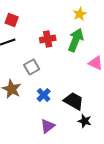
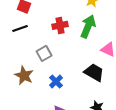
black trapezoid: (74, 101) -> (94, 72), moved

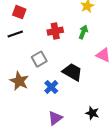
green arrow: (88, 26) -> (83, 32), size x0.6
black trapezoid: (94, 72) -> (72, 72), moved

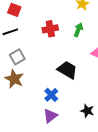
gray square: (39, 59) -> (17, 57), moved
blue cross: (51, 87) -> (51, 95), moved

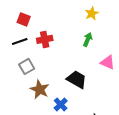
red cross: (50, 29) -> (45, 39), moved
brown star: (14, 79) -> (40, 89), moved

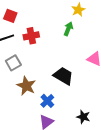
green arrow: (88, 39) -> (68, 29), moved

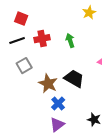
green arrow: (68, 29) -> (70, 41), moved, turned -40
brown star: (26, 86) -> (48, 84), moved

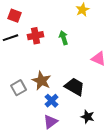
gray square: (24, 66) -> (18, 88), moved
black trapezoid: (74, 79) -> (74, 87), moved

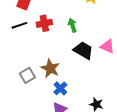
black trapezoid: (74, 87) -> (83, 50), moved

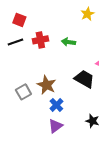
green arrow: (72, 25) -> (68, 42), turned -64
black trapezoid: (83, 50) -> (84, 79), moved

